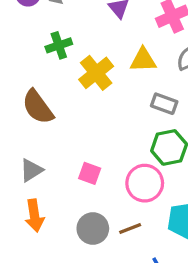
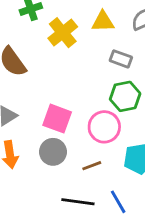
pink square: (90, 173) -> (57, 119), size x1.5
gray circle: (93, 229) -> (53, 152), moved

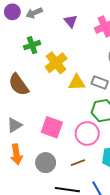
yellow triangle: (103, 22) -> (77, 83), moved
gray circle: (53, 152) -> (46, 163), moved

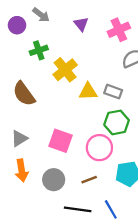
purple circle: (12, 12) -> (17, 25), moved
gray arrow: (34, 13) -> (41, 15), turned -119

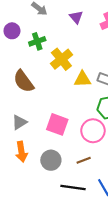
purple circle: (17, 25) -> (12, 31), moved

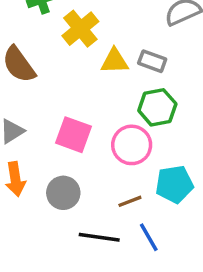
brown line: (84, 160) -> (130, 201), moved

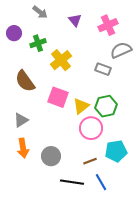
yellow triangle: (115, 61) -> (81, 106), moved, turned -36
gray rectangle: (152, 61) -> (103, 69), moved
pink square: (74, 135) -> (58, 97), moved

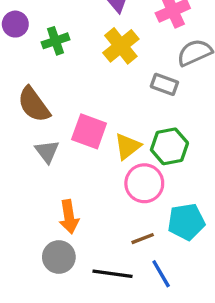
yellow cross: (61, 60) -> (121, 46), moved
gray triangle: (21, 120) -> (47, 151), moved, turned -35
orange arrow: (23, 148) -> (69, 217), moved
gray circle: (51, 156) -> (59, 257), moved

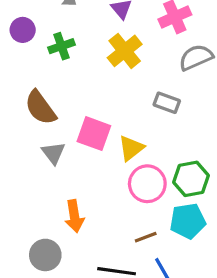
gray rectangle: (164, 84) -> (167, 103), moved
green hexagon: (169, 146) -> (191, 179), moved
gray circle: (59, 257) -> (45, 255), moved

